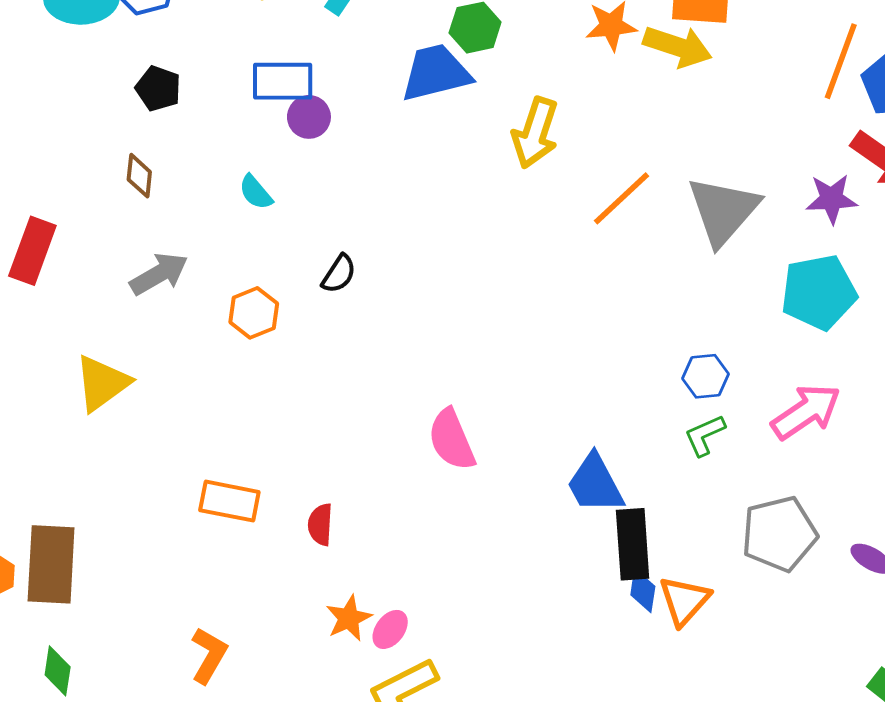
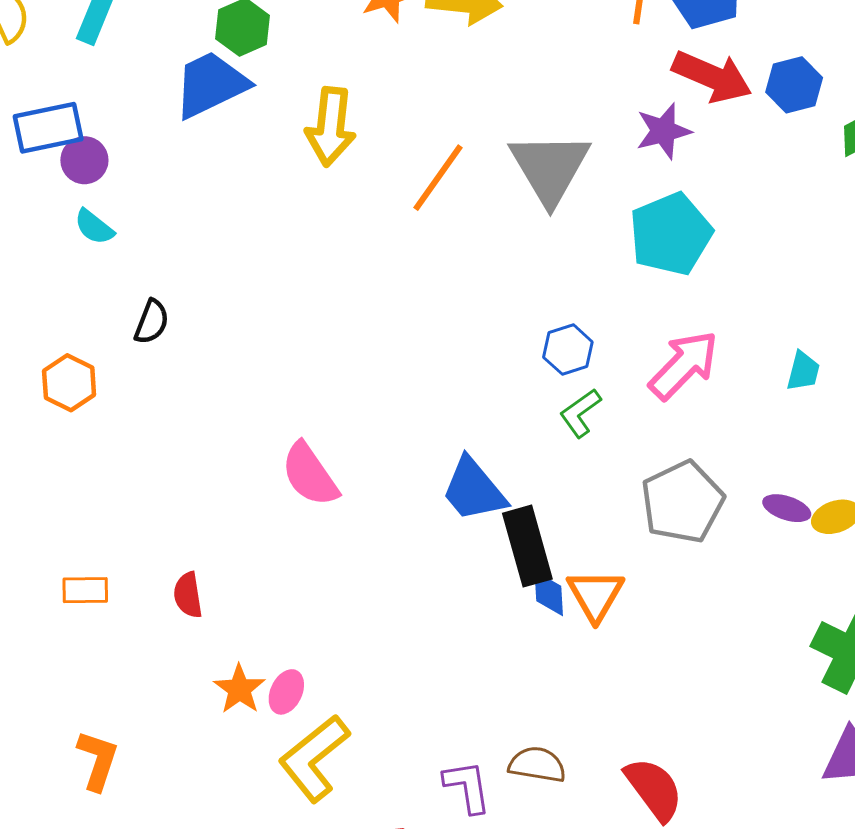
cyan semicircle: (256, 192) -> (94, 227), moved
orange rectangle: (229, 501) -> (85, 590), size x0.7

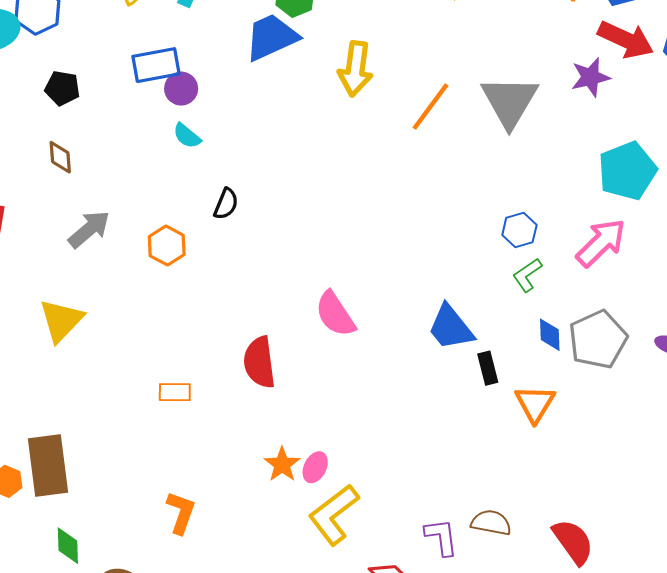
cyan pentagon: (671, 234) -> (627, 171), moved
black rectangle: (527, 546) -> (488, 368), size x0.6
blue diamond: (549, 594) -> (550, 335), moved
red semicircle: (188, 595) -> (259, 362), moved, size x1.6

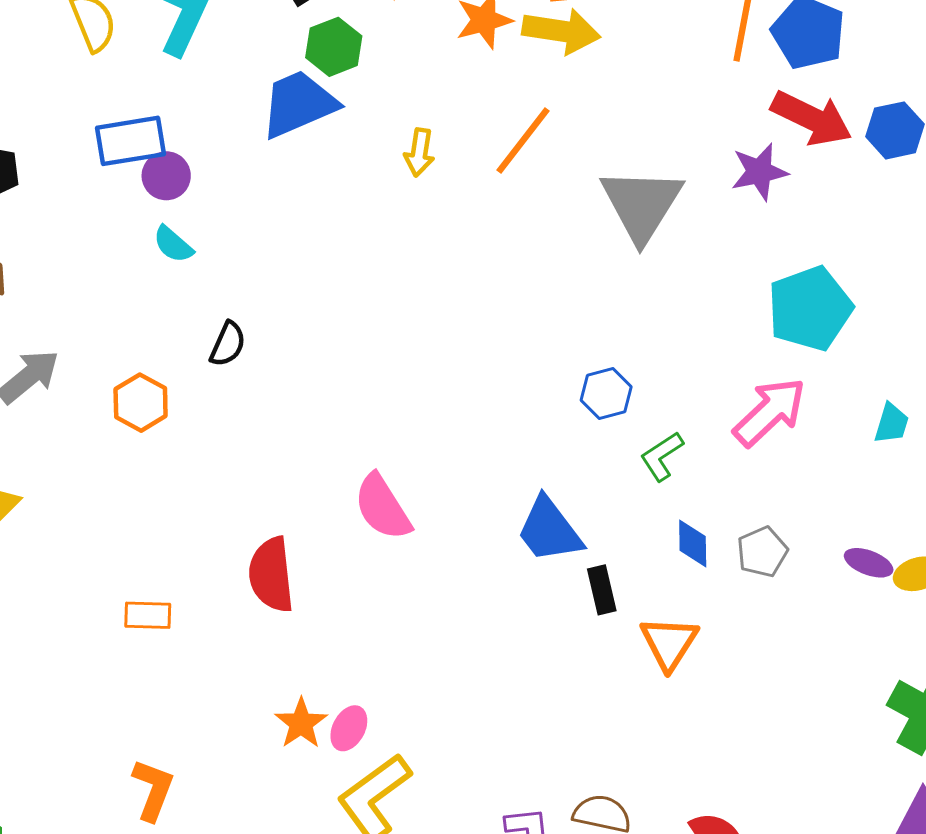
yellow arrow: (356, 69) -> (419, 152), size x0.6
orange line: (430, 106) -> (523, 140), moved
blue hexagon: (519, 230) -> (606, 393), moved
gray pentagon: (598, 339) -> (762, 552), size x0.6

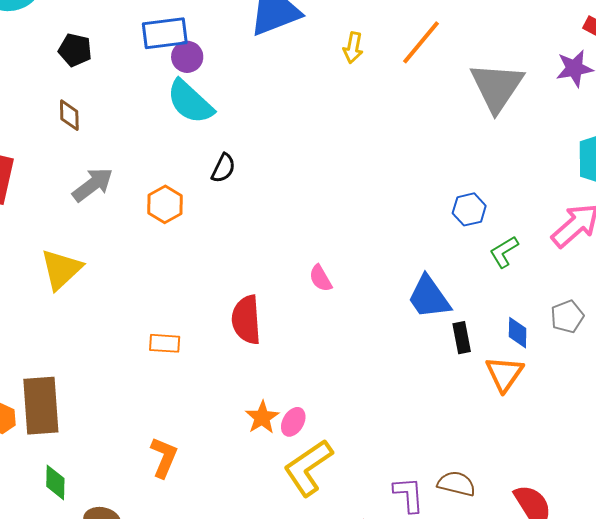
cyan semicircle: (173, 244) -> (190, 102), size x1.8
pink semicircle: (382, 507) -> (320, 278), size x0.6
blue diamond: (693, 543) -> (518, 333), moved

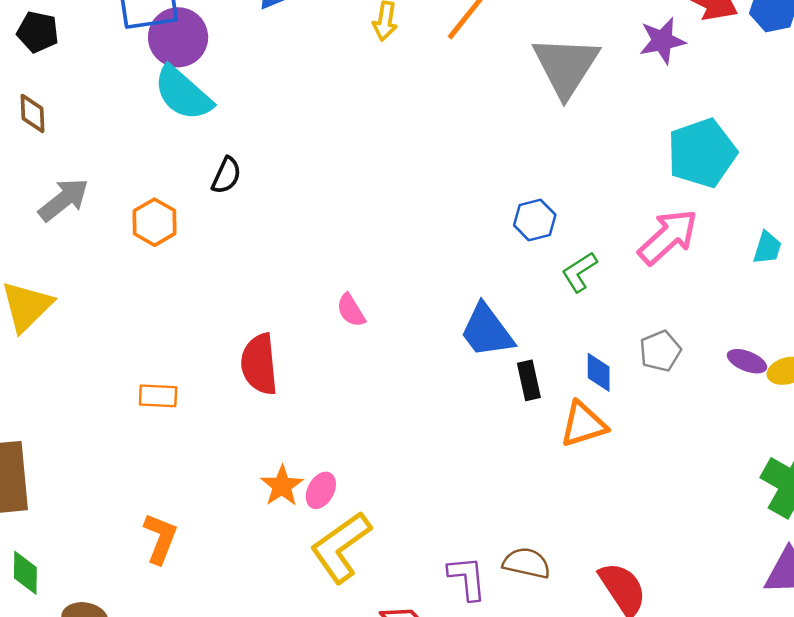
purple circle: (187, 57) -> (178, 37), size x1.5
orange triangle: (504, 374) -> (583, 424), turned 39

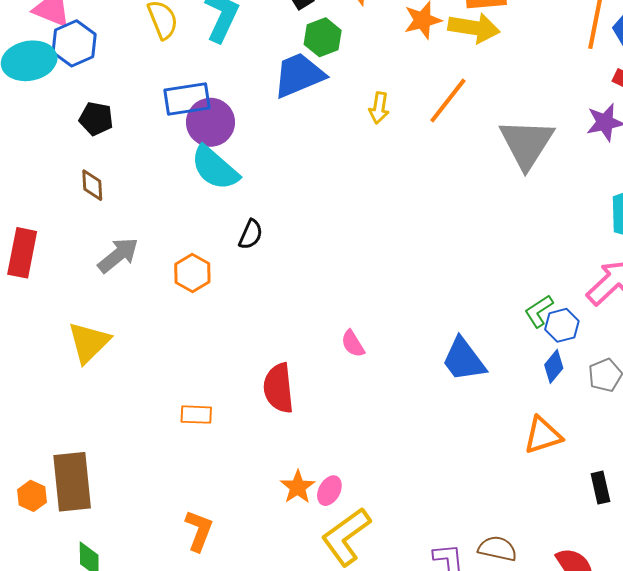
blue hexagon: (535, 220) -> (562, 325), moved
blue diamond: (599, 372) -> (554, 366), moved, turned 40
black rectangle: (529, 380) -> (600, 488), moved

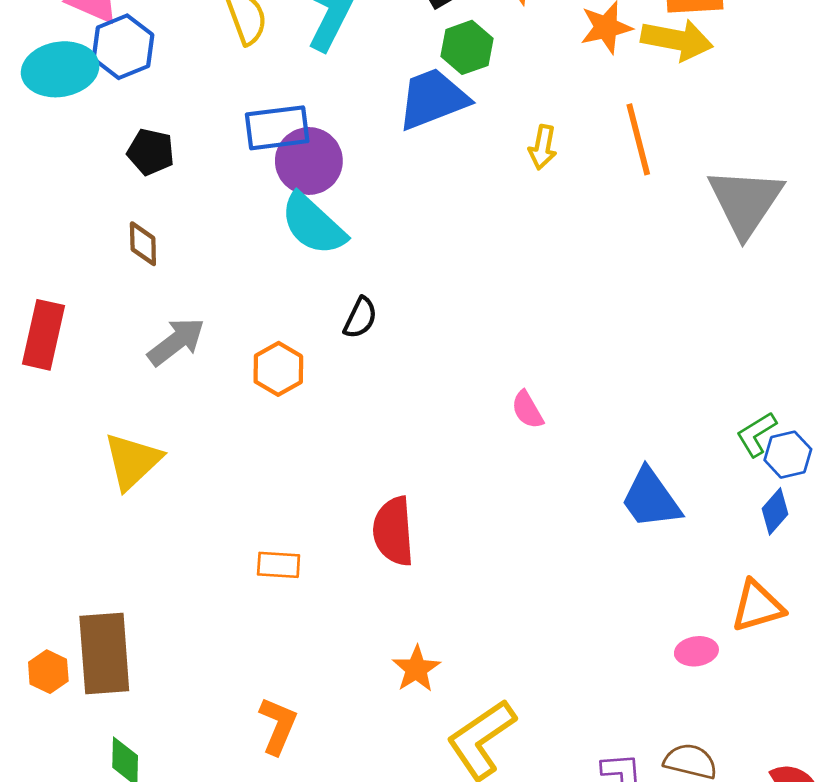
orange line: (448, 100) -> (638, 139), turned -54
pink semicircle: (353, 344) -> (527, 410), moved
pink ellipse: (329, 491) -> (696, 651), moved, turned 52

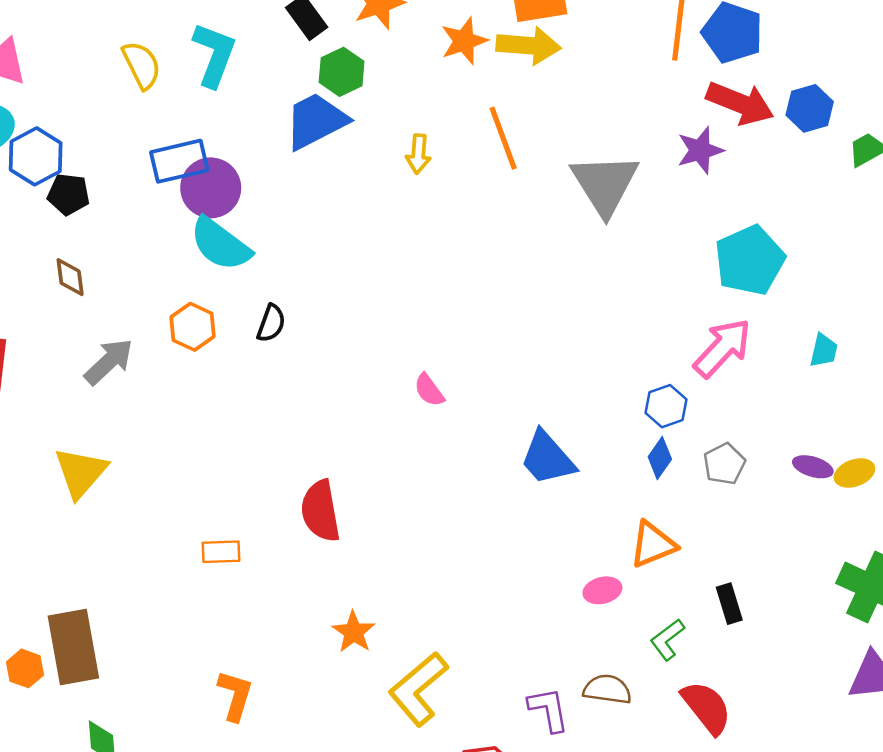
blue hexagon: (123, 47) -> (36, 156), moved
orange hexagon: (278, 369) -> (192, 327), moved
green L-shape: (756, 434) -> (667, 640), moved

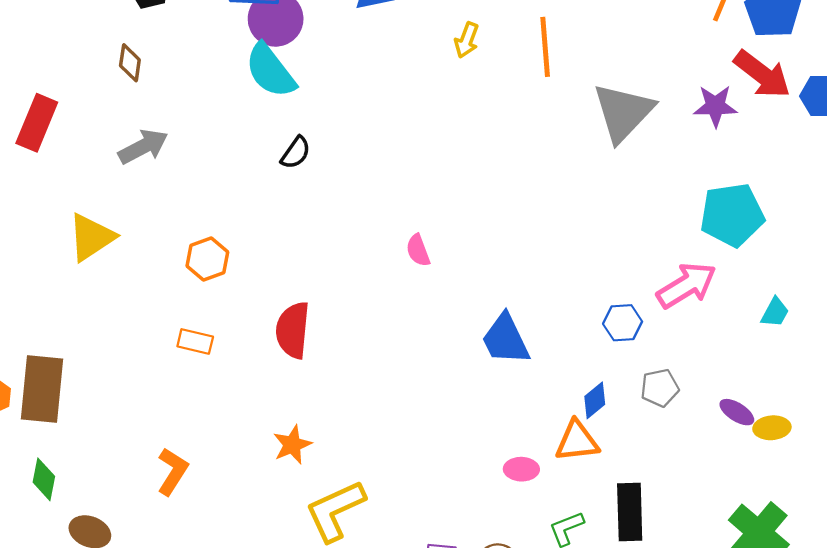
orange hexagon: (192, 327) -> (207, 259), moved
blue diamond: (660, 458) -> (595, 400), moved
black rectangle: (729, 604) -> (630, 512), size x1.6

